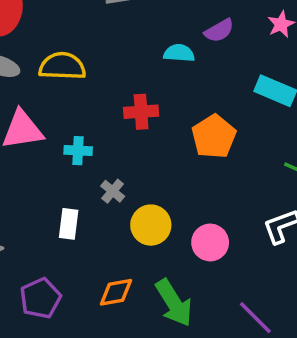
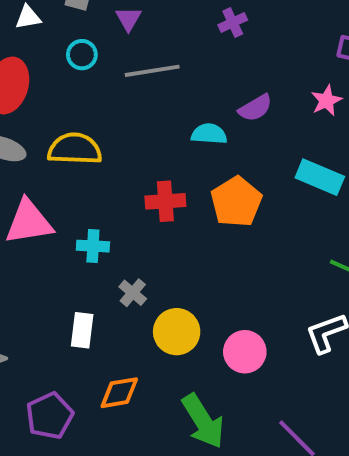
orange pentagon: (214, 137) -> (236, 202), moved
orange diamond: (116, 292) -> (119, 393), moved

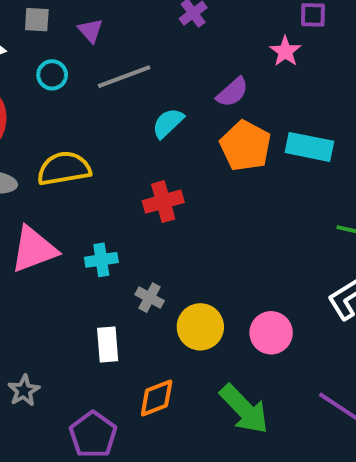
pink star: (326, 101) -> (285, 51), moved
cyan semicircle: (209, 134) -> (168, 123), moved, turned -36
orange pentagon: (236, 202) -> (245, 146), moved

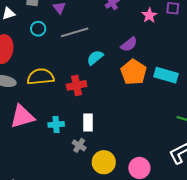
pink star: (285, 51) -> (149, 15), moved
red cross: (163, 202) -> (77, 85), moved
white rectangle: (108, 344) -> (88, 123), moved

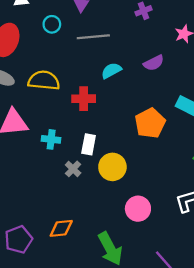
orange pentagon: (134, 72) -> (150, 123), moved
yellow circle: (104, 162) -> (112, 167), moved

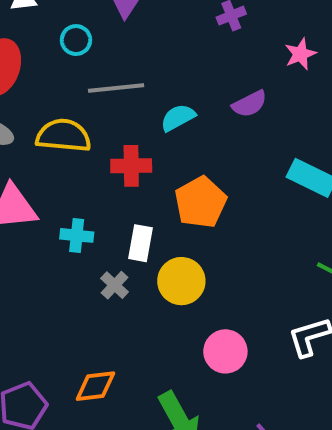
gray line: (93, 37) -> (116, 88), moved
orange pentagon: (150, 123) -> (200, 202), moved

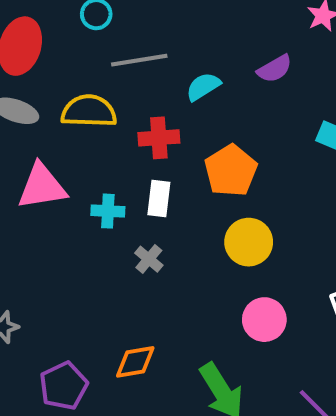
white rectangle: (140, 243) -> (159, 199), moved
yellow circle: (181, 281) -> (249, 242), moved

